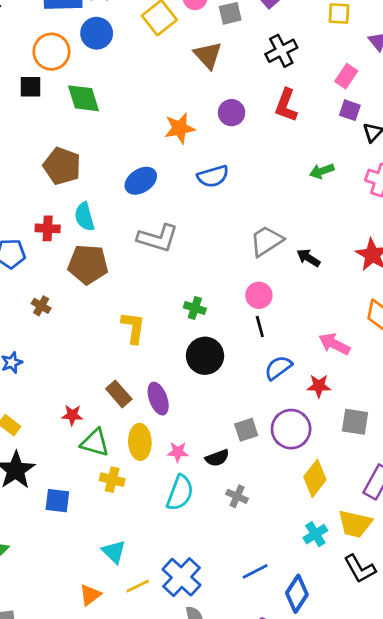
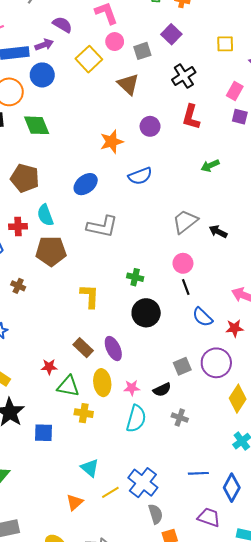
green arrow: (322, 171) -> (210, 166), moved
blue semicircle: (278, 368) -> (203, 317), turned -95
blue line: (255, 571) -> (198, 473), turned 30

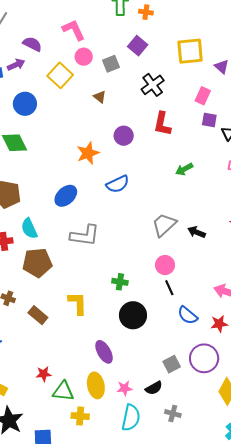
yellow square: (225, 44) -> (190, 51), size x1.6
blue circle: (42, 75) -> (25, 104), moved
brown triangle: (128, 84) -> (100, 97), size x0.6
brown rectangle: (83, 348) -> (38, 315), moved

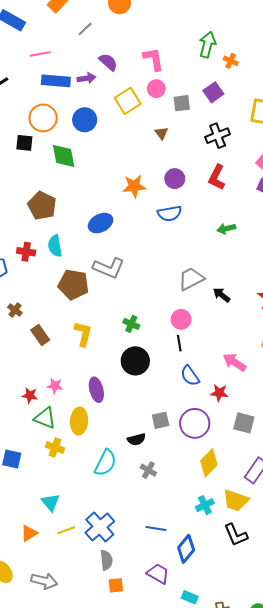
blue semicircle: (118, 184) -> (170, 214), moved
brown pentagon: (37, 263) -> (73, 285), moved
pink star: (125, 388) -> (55, 386), moved

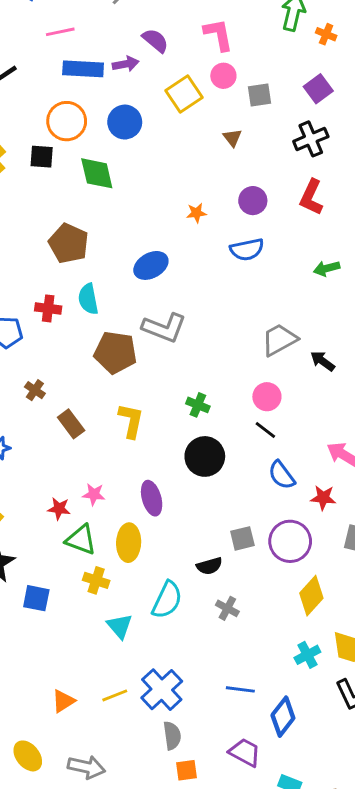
purple square: (213, 92) -> (318, 89), moved
orange star: (134, 186) -> (196, 213), size x0.6
black line: (179, 343) -> (265, 430), turned -42
cyan triangle: (51, 502) -> (120, 626), moved

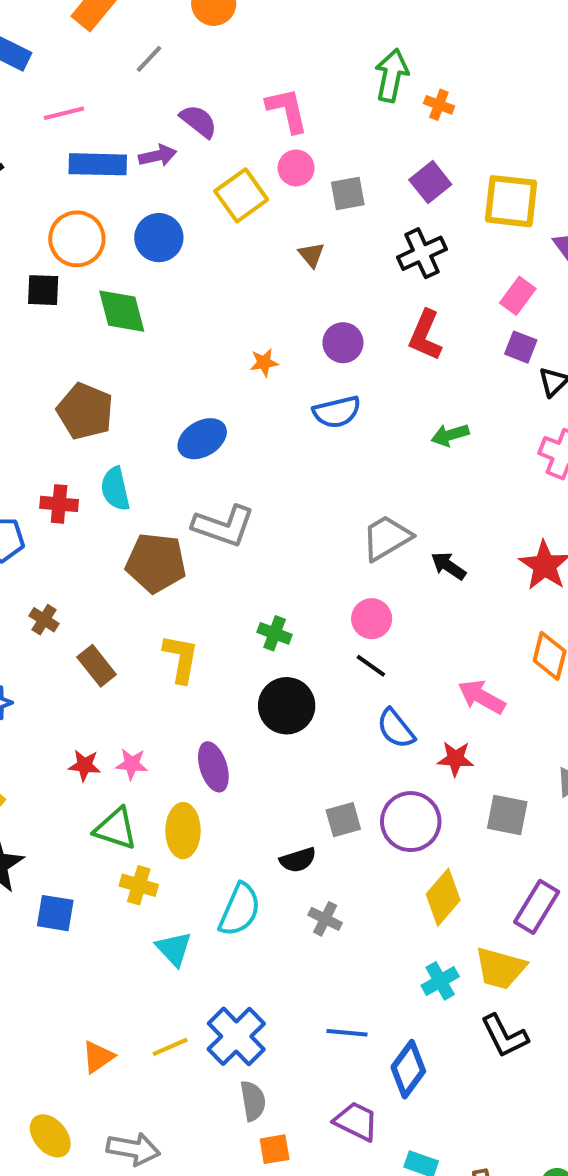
red star: (59, 509) -> (85, 765), moved

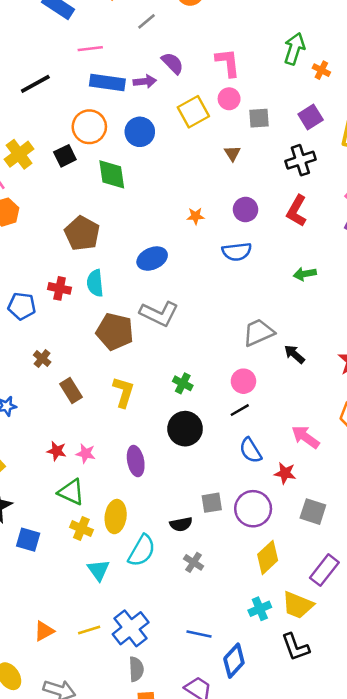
black square: (43, 290) -> (65, 156), turned -35
black line: (371, 666) -> (240, 410), turned -72
yellow ellipse: (183, 831) -> (116, 517), moved

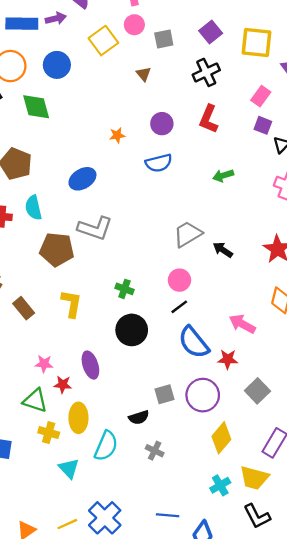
blue semicircle: (251, 450) -> (194, 342), size x1.4
red star: (57, 451) -> (63, 385), moved
gray square: (313, 512) -> (257, 391), turned 35

